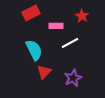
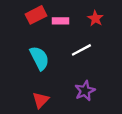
pink rectangle: (56, 26) -> (60, 21), moved
red triangle: (44, 72) -> (41, 100), moved

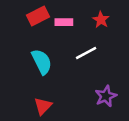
purple star: (85, 91) -> (106, 96), moved

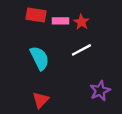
red rectangle: (38, 16) -> (36, 15), turned 36
red star: (101, 20) -> (81, 22), moved

